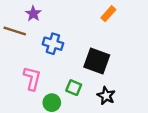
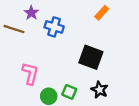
blue cross: (53, 44) -> (54, 27), moved
green square: (74, 88) -> (69, 92), moved

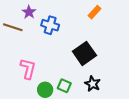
black square: (91, 57) -> (84, 53), turned 35

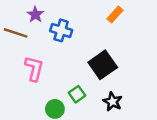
pink L-shape: (28, 69) -> (34, 68), moved
green square: (64, 86) -> (77, 94), moved, turned 32

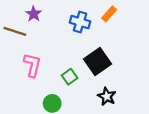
blue cross: (61, 30) -> (80, 22), moved
green square: (77, 94) -> (70, 77), moved

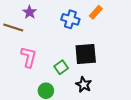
black square: (97, 62) -> (86, 54), turned 30
black star: (107, 96) -> (84, 85), moved

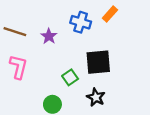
purple star: (30, 12) -> (49, 36), moved
pink L-shape: (29, 57) -> (18, 67), moved

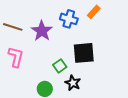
purple star: (49, 36) -> (42, 31), size x1.5
black star: (96, 97) -> (73, 83), moved

